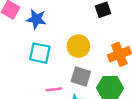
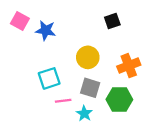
cyan square: (40, 53) -> (49, 78), moved, turned -30

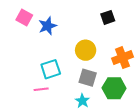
blue star: (46, 30) -> (48, 26), turned -30
pink line: (63, 101) -> (41, 89), moved

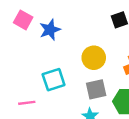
gray square: (88, 78) -> (96, 89), turned -30
pink line: (41, 89) -> (27, 103), moved

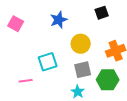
pink square: (23, 20) -> (16, 24), moved
blue star: (50, 30) -> (59, 20), moved

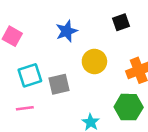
cyan square: (48, 62) -> (30, 75), moved
gray square: (83, 70) -> (59, 84), moved

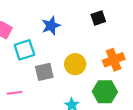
yellow circle: (94, 61) -> (75, 64), moved
cyan square: (30, 75) -> (24, 50), moved

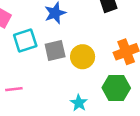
gray square: (44, 72) -> (55, 50), moved

